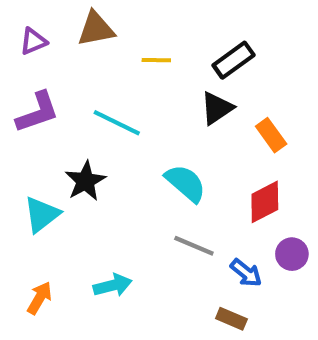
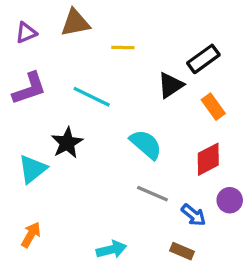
black rectangle: (234, 60) -> (203, 59), moved
cyan arrow: (113, 285) -> (111, 249), moved

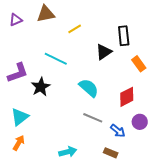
yellow line: (123, 47) -> (75, 29), turned -32
black rectangle: (203, 59) -> (124, 36), turned -60
purple L-shape: (29, 89) -> (18, 73), moved
orange rectangle: (213, 107) -> (139, 64), moved
cyan triangle: (33, 169) -> (20, 117), moved

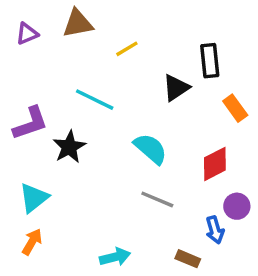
blue arrow: (118, 131) -> (215, 230), moved, turned 35

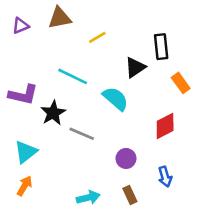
purple L-shape: (30, 123) -> (23, 95), turned 32
cyan semicircle: (151, 149) -> (116, 99), moved
gray line: (157, 199) -> (82, 134), moved
purple circle: (237, 206) -> (126, 158), moved
brown rectangle: (188, 259) -> (130, 195), moved, turned 42

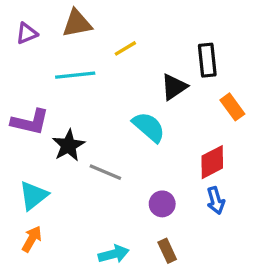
cyan line: (73, 76) -> (75, 75), moved, turned -32
blue arrow: (165, 177) -> (216, 201), moved

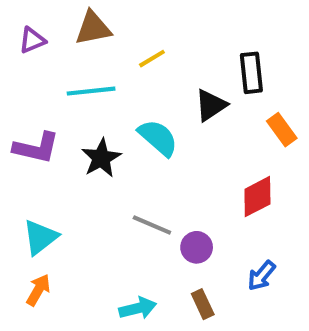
cyan semicircle: (149, 127) -> (158, 138), moved
black star: (69, 145) -> (101, 158), moved
gray line: (105, 172) -> (152, 225), moved
blue arrow: (216, 201) -> (262, 276), moved, turned 56

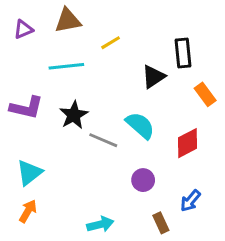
cyan semicircle: (158, 138) -> (140, 125), moved
gray line: (152, 225) -> (103, 140), moved
brown rectangle: (203, 304) -> (161, 223), moved

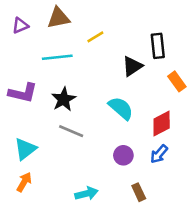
gray line: (103, 140) -> (71, 131), moved
blue arrow: (190, 201) -> (159, 154), moved

